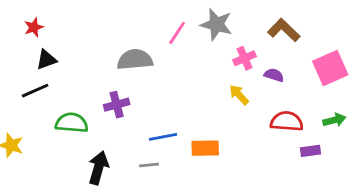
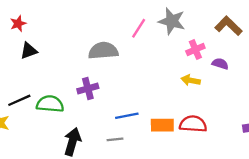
black line: (35, 91) -> (19, 100), moved
yellow arrow: (239, 95) -> (191, 80), turned -36
red semicircle: (287, 121) -> (193, 124), moved

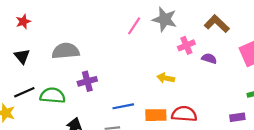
black triangle: (29, 51) -> (22, 56), moved, turned -49
gray semicircle: (103, 51) -> (66, 51), moved
yellow arrow: (191, 80) -> (166, 78), moved

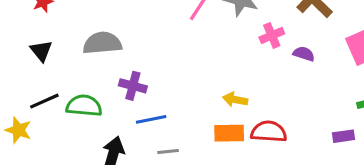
yellow arrow: (166, 78) -> (235, 100), moved
purple cross: (87, 81) -> (133, 86), turned 30
blue line: (123, 106) -> (151, 119), moved

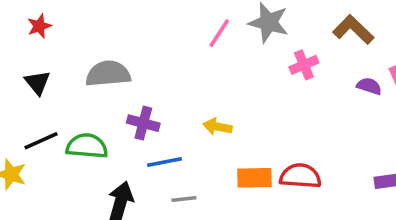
purple semicircle: (304, 54) -> (369, 86), moved
yellow arrow: (235, 100) -> (217, 127), moved

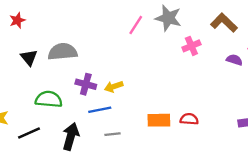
black triangle: (37, 83) -> (29, 58), moved
yellow arrow: (217, 127) -> (114, 87), moved, turned -30
black line: (41, 141) -> (29, 133), moved
red semicircle: (300, 176) -> (189, 119), size x0.7

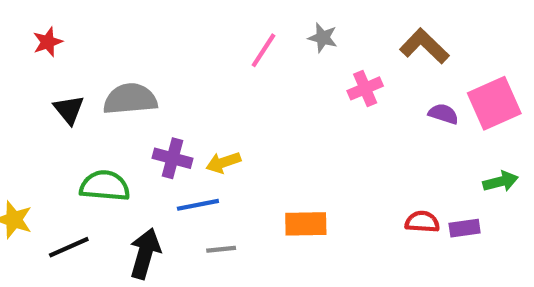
gray star: (168, 18) -> (323, 38), size x0.6
red semicircle: (189, 119) -> (422, 222), moved

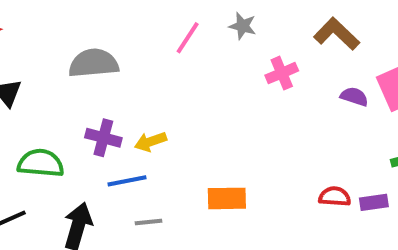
gray semicircle: (130, 99) -> (94, 63), moved

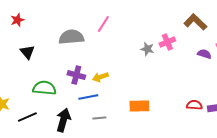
gray star: (243, 26) -> (147, 49), moved
pink line: (188, 38) -> (103, 24), moved

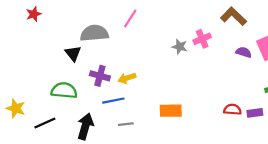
black triangle: (27, 52) -> (73, 53), moved

